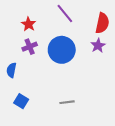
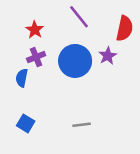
purple star: (98, 46) -> (108, 56), moved
blue semicircle: (11, 70) -> (22, 78), moved

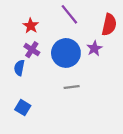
purple cross: (36, 57) -> (32, 50), turned -35
gray line: (82, 125) -> (72, 87), moved

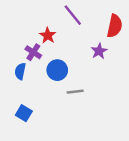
red star: (31, 26) -> (48, 35), moved
blue circle: (66, 53) -> (57, 70), moved, size x0.7

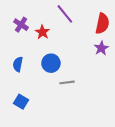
purple star: (99, 51) -> (101, 48), moved
purple cross: (33, 52) -> (21, 25), moved

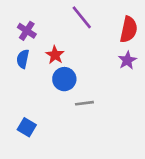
red star: (42, 32) -> (55, 55), moved
blue semicircle: (18, 64) -> (23, 59), moved

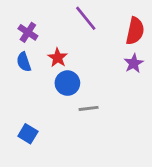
blue semicircle: (23, 59) -> (24, 62), turned -30

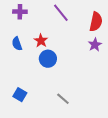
purple cross: (28, 32) -> (20, 12), moved, turned -32
gray line: (89, 108) -> (63, 99), moved, turned 48

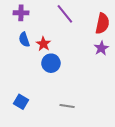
blue semicircle: (17, 44) -> (24, 40), moved
gray line: (63, 99) -> (67, 106), turned -32

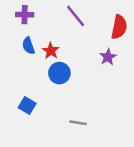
purple star: (101, 48) -> (108, 57), moved
blue square: (21, 102) -> (27, 105), moved

